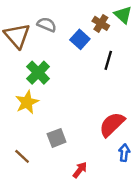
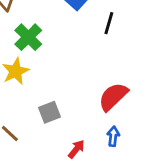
blue arrow: (124, 153) -> (113, 136), moved

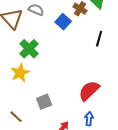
black line: (109, 23) -> (99, 39), moved

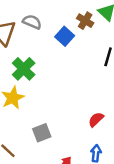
red semicircle: (89, 91) -> (96, 120), size x0.6

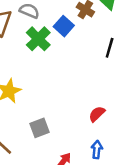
green cross: (24, 69) -> (38, 39), moved

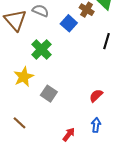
green cross: (38, 39) -> (41, 49), moved
gray square: (40, 128) -> (49, 94), moved, turned -35

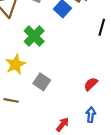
brown line: (19, 123) -> (11, 100), moved, turned -32

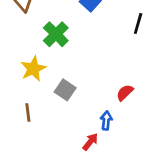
brown line: (11, 100) -> (28, 113), turned 72
blue arrow: (91, 115) -> (106, 120), moved

